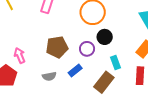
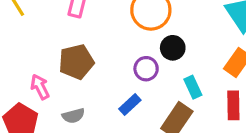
brown pentagon: (57, 47) -> (76, 62), moved
gray semicircle: (49, 76) -> (73, 116), moved

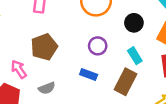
black circle: (173, 48) -> (134, 23), moved
blue rectangle: (130, 104) -> (89, 74), turned 70

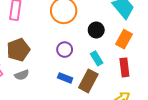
blue rectangle: (89, 74) -> (65, 78), moved
gray semicircle: (47, 88) -> (22, 75), moved

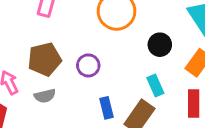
purple circle: (65, 50) -> (88, 65), moved
blue rectangle: (65, 78) -> (107, 108), turned 48

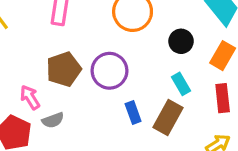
purple circle: (88, 65) -> (109, 71), size x1.5
gray semicircle: (45, 96) -> (53, 120), moved

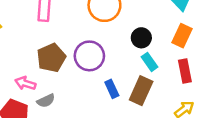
black circle: (181, 41) -> (141, 38), moved
pink arrow: (30, 97) -> (25, 83), turned -36

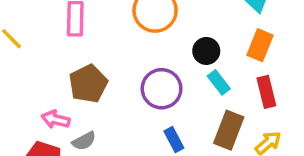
purple circle: (89, 56) -> (162, 89), moved
blue rectangle: (112, 89) -> (174, 140), moved
brown rectangle: (141, 91) -> (229, 130), moved

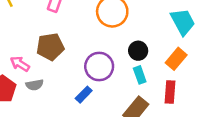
blue rectangle: (174, 140) -> (84, 95), moved, turned 54

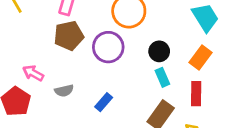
brown pentagon: (50, 47) -> (69, 36), moved
purple circle: (99, 66) -> (108, 47), moved
gray semicircle: (35, 85) -> (64, 91), moved

